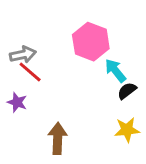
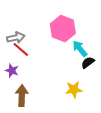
yellow star: (127, 130) -> (74, 90), moved
brown arrow: (58, 138) -> (22, 96), moved

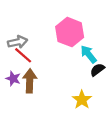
yellow star: (74, 90) -> (82, 100), turned -30
brown arrow: (22, 96) -> (30, 81), moved

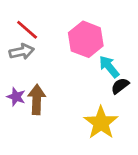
red line: (23, 55) -> (27, 30), moved
yellow star: (82, 100) -> (101, 123), size x1.4

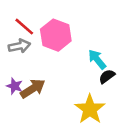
pink hexagon: (86, 39) -> (56, 35), moved
brown arrow: (37, 99) -> (33, 89), turned 55

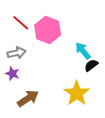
gray arrow: (19, 46) -> (17, 53), moved
brown arrow: (33, 89) -> (28, 98), moved

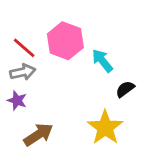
red line: (21, 23) -> (24, 48), moved
cyan arrow: (83, 51) -> (102, 61), moved

